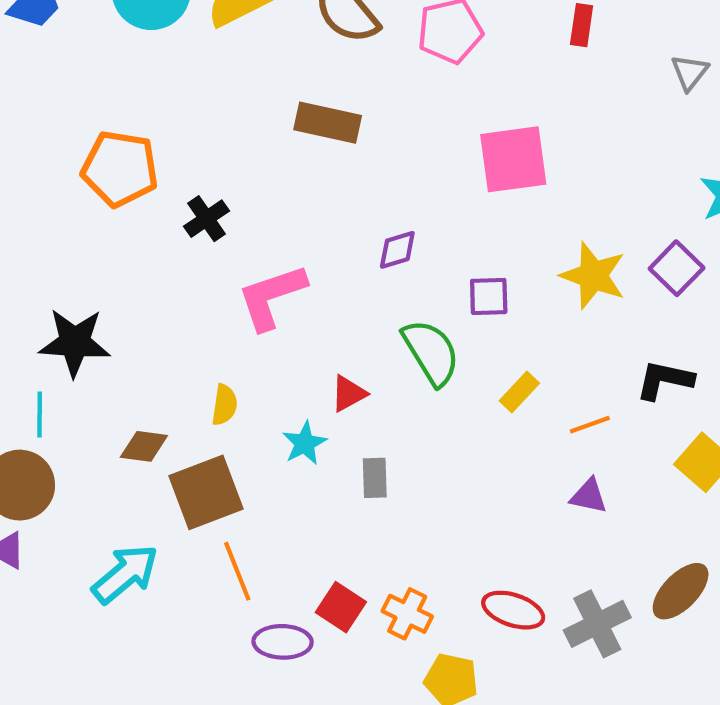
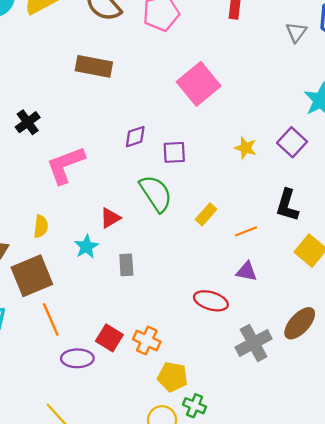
pink square: (513, 159) -> (199, 84), turned -30
yellow star: (593, 276) -> (245, 148), size x0.6
purple square: (489, 296) -> (174, 152), moved
black L-shape: (665, 380) -> (287, 205), turned -84
red ellipse: (513, 610) -> (211, 301), moved

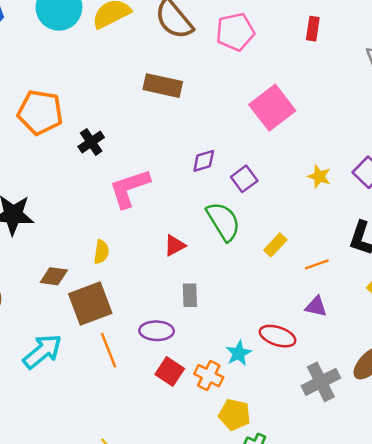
purple square: (174, 152) -> (244, 179), turned -35
cyan star: (86, 247) -> (239, 353), moved
purple ellipse: (77, 358) -> (157, 331), moved

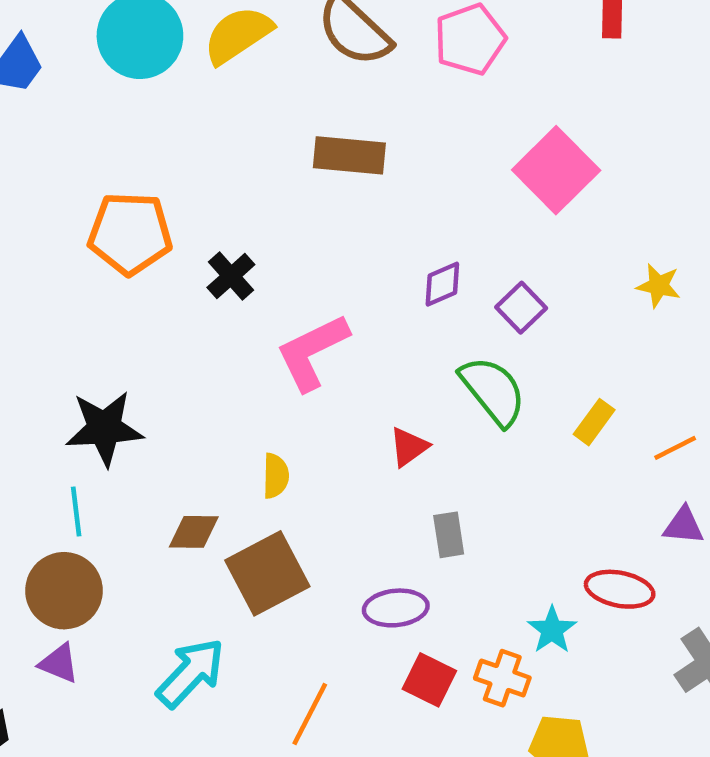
orange line: (109, 350) -> (310, 714), moved, turned 56

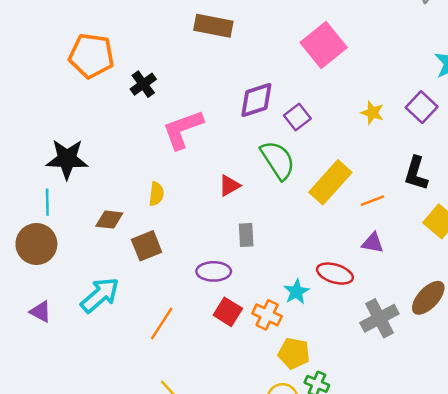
purple diamond: (442, 284) -> (256, 100), size x1.5
yellow rectangle: (594, 422) -> (330, 182), size x1.8
brown square: (267, 573) -> (147, 246), size x0.7
purple triangle: (59, 663) -> (41, 312), moved

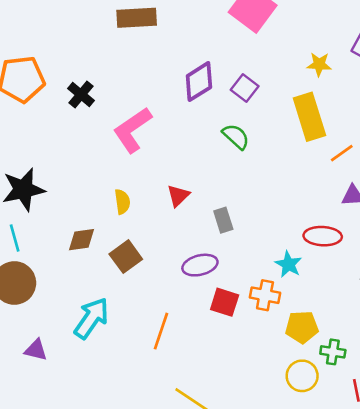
green semicircle: (278, 160) -> (236, 137), size x0.7
yellow rectangle: (330, 182) -> (309, 117), moved, turned -45
red triangle: (229, 186) -> (178, 196), moved

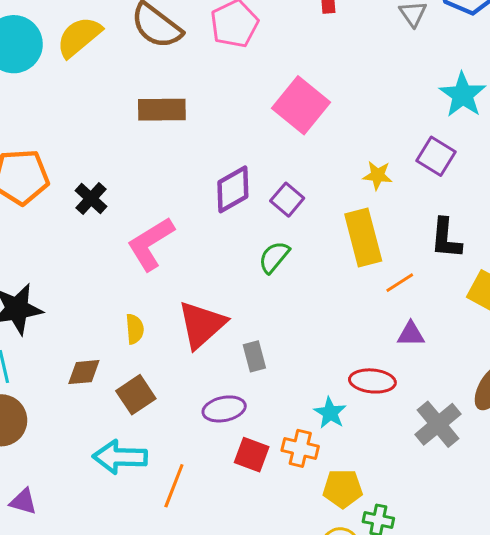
green semicircle: (236, 137) -> (274, 257), turned -96
red triangle: (178, 196) -> (202, 325), size x1.8
cyan arrow: (91, 318) -> (120, 457), moved, turned -126

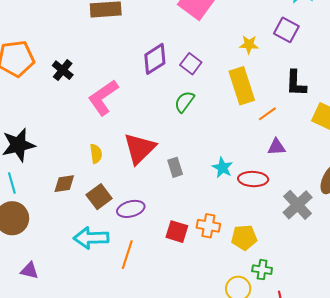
purple ellipse: (224, 409) -> (131, 209), moved
cyan star: (330, 413) -> (223, 168), moved
yellow pentagon: (343, 489) -> (244, 238), moved

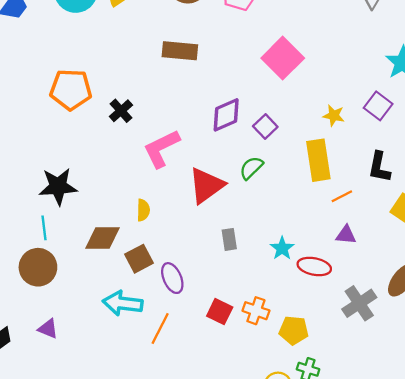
red triangle: (140, 148) -> (206, 185), moved
brown diamond: (64, 184) -> (102, 238), size x1.4
purple ellipse: (131, 209) -> (172, 278), turned 72

